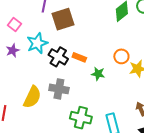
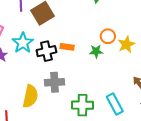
black cross: (58, 57) -> (46, 51), turned -30
green star: (98, 74) -> (96, 51), moved

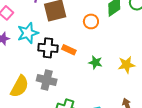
orange circle: (108, 36) -> (91, 21), moved

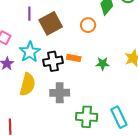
yellow semicircle: (20, 86) -> (27, 84), moved

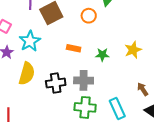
black cross: (53, 61) -> (56, 83), moved
gray cross: (60, 93) -> (84, 80), moved

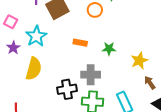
yellow star: (133, 50) -> (139, 61), moved
black cross: (56, 83) -> (67, 89), moved

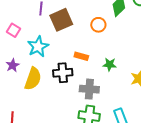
purple star: (13, 48) -> (13, 65), moved
black cross: (67, 89) -> (63, 73), moved

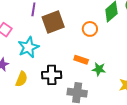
orange rectangle: (81, 56) -> (81, 60), moved
yellow semicircle: (33, 79) -> (22, 79), size x0.7

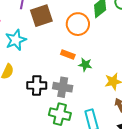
orange circle: (90, 29) -> (78, 24), size x1.5
black cross: (52, 75) -> (37, 85), moved

